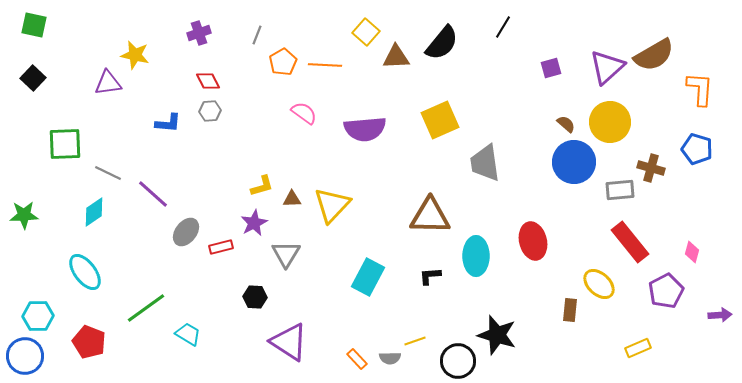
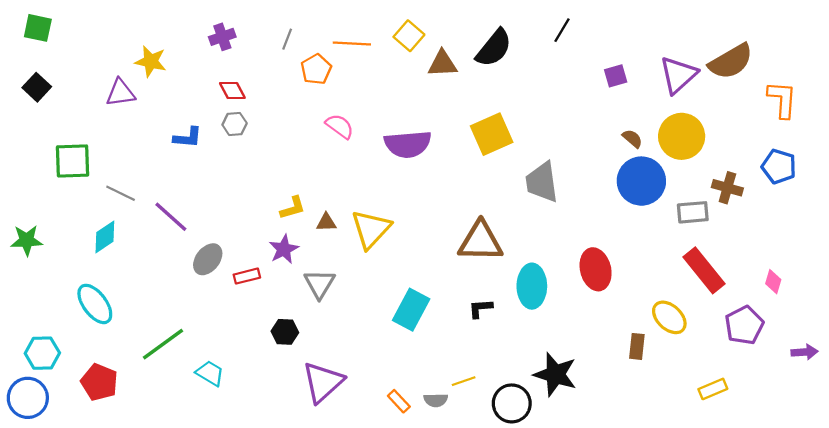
orange line: (325, 65) -> (352, 44), moved
purple triangle: (289, 342) -> (323, 382), turned 45

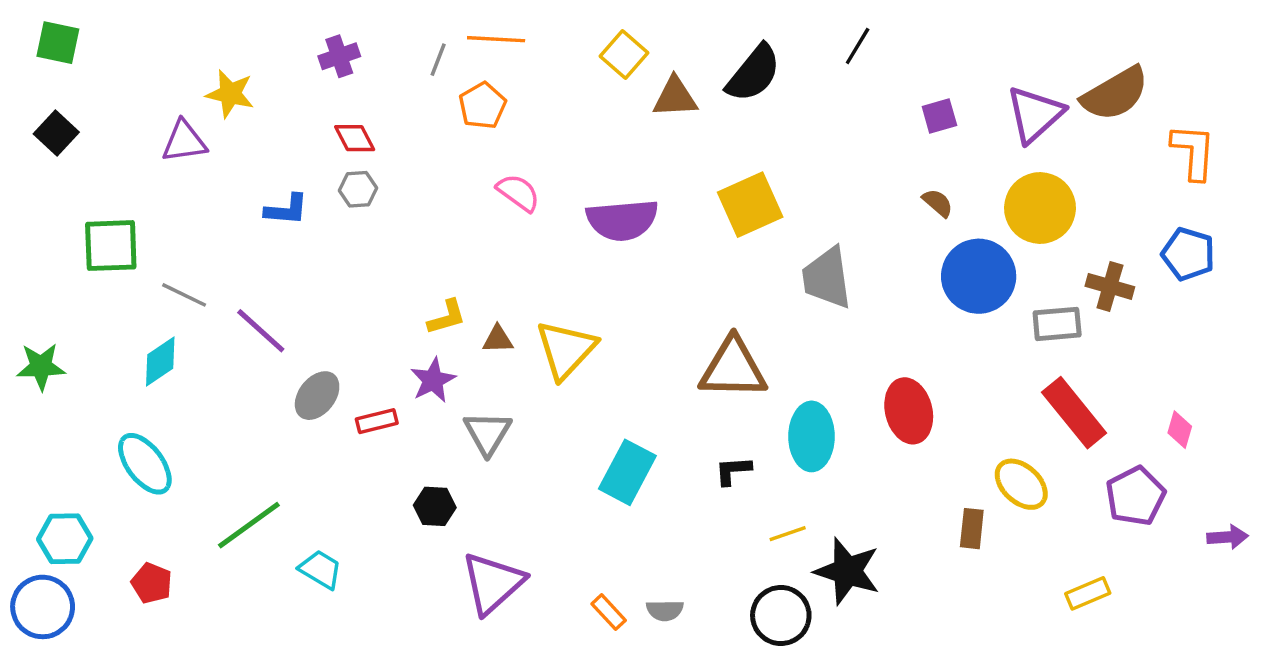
orange line: (352, 44) -> (496, 39), moved
brown semicircle: (632, 139) -> (938, 203), moved
yellow line: (464, 381) -> (788, 534), moved
red pentagon: (99, 382) -> (152, 583), size x0.7

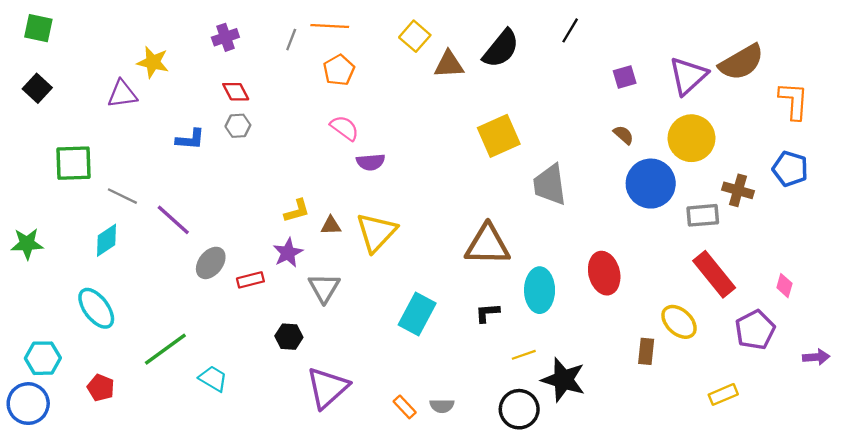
orange pentagon: (482, 106) -> (339, 70), moved
purple semicircle: (622, 220) -> (371, 162), moved, size x0.6

